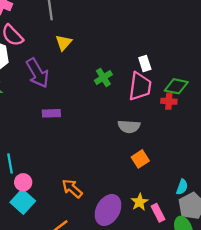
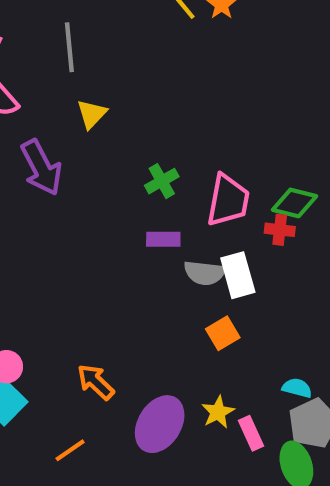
white rectangle: (145, 64) -> (238, 275), moved, size x1.5
purple rectangle: (51, 113) -> (163, 239), moved
cyan semicircle: (182, 187) -> (297, 388), turned -98

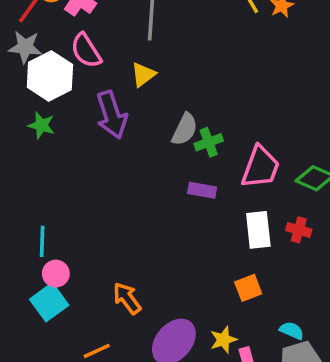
yellow triangle: (92, 114) -> (143, 75), moved
red cross: (280, 230) -> (299, 230), moved
gray semicircle: (205, 273) -> (185, 129), moved, turned -80
orange square: (223, 333) -> (248, 288), moved

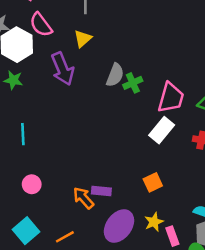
purple rectangle: (202, 190) -> (101, 191), moved
white rectangle: (258, 230) -> (162, 130), moved, turned 50
cyan line: (42, 241) -> (23, 134), moved
orange square: (248, 288) -> (153, 182), moved
cyan square: (49, 302) -> (26, 231), moved

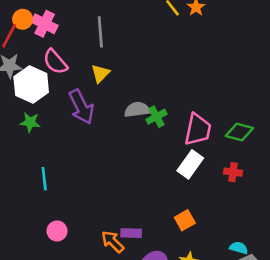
gray semicircle: (115, 75) -> (137, 110), turned -115

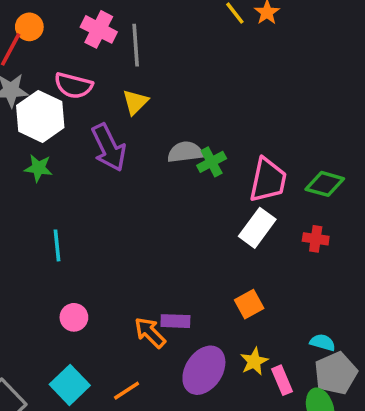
pink cross: (45, 24) -> (99, 29), moved
pink semicircle: (55, 62) -> (74, 86), turned -36

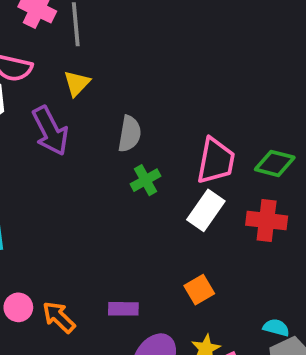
gray semicircle: (185, 152) -> (130, 134), turned 108
green cross: (212, 162) -> (145, 180), moved
red cross: (316, 239) -> (267, 221), size x1.5
orange arrow: (150, 333) -> (59, 317), moved

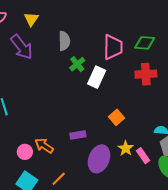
white rectangle: (206, 210) -> (97, 77), moved
pink circle: (18, 307) -> (25, 152), moved

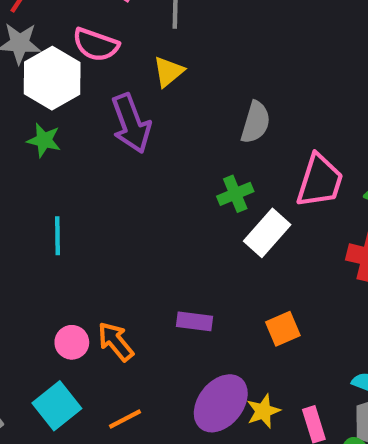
gray semicircle: (64, 41) -> (256, 122), moved
purple rectangle: (78, 135) -> (194, 321), moved
yellow star: (126, 148) -> (263, 411), moved

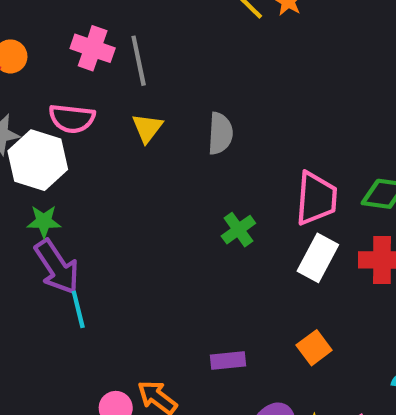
gray semicircle: (256, 122) -> (220, 133), moved
purple arrow: (131, 123) -> (57, 267), moved
white rectangle: (267, 233) -> (318, 258), moved

